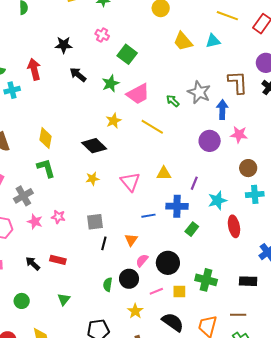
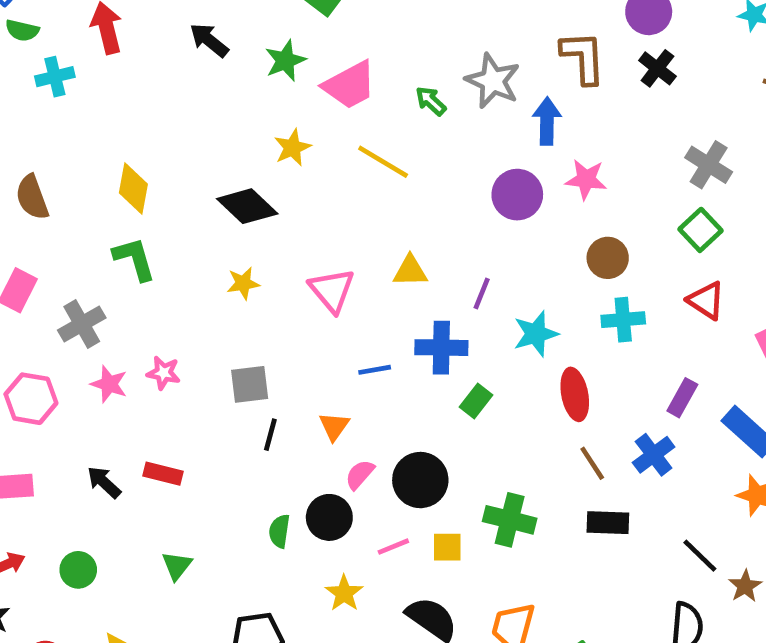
brown line: (238, 315) -> (592, 463), moved, turned 56

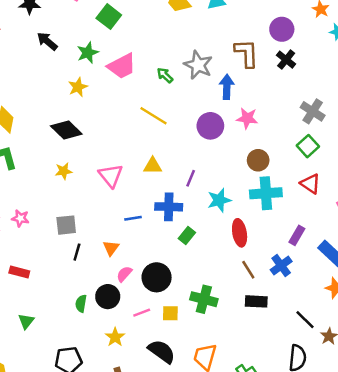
yellow star: (292, 148) -> (78, 87), moved
yellow line: (383, 162) -> (154, 116), moved
cyan cross: (623, 320) -> (266, 193), size x1.4

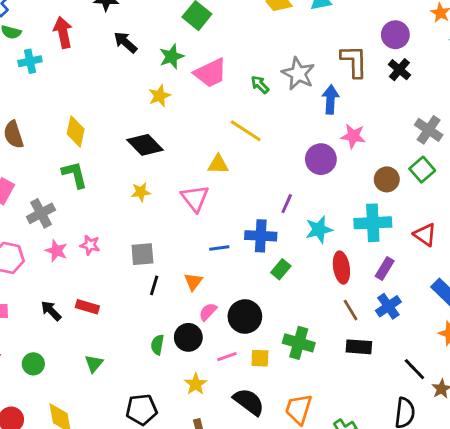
purple circle: (210, 126) -> (321, 159), moved
brown circle: (258, 160) -> (387, 179), moved
yellow triangle: (153, 166) -> (218, 164), moved
red triangle: (310, 184) -> (425, 235), moved
purple rectangle: (297, 235) -> (385, 268), moved

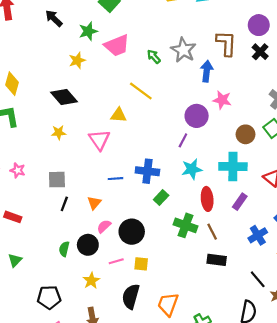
purple line: (287, 204) -> (183, 140), moved
blue cross: (388, 306) -> (258, 235), moved
green cross: (299, 343) -> (185, 225), moved
black semicircle: (249, 402) -> (131, 296), turned -115

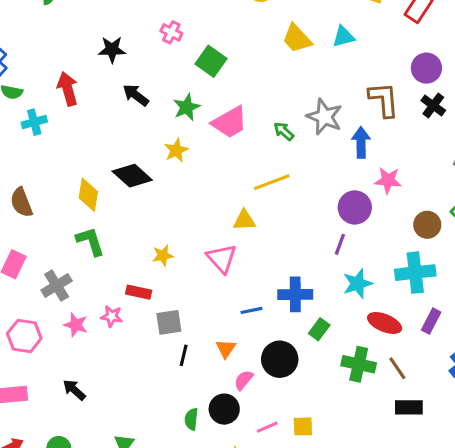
yellow line: (141, 91) -> (272, 182), turned -50
black diamond: (64, 97) -> (132, 176), moved
red ellipse: (207, 199) -> (385, 323), turned -55
red rectangle: (13, 217) -> (139, 292), moved
black circle: (132, 232) -> (280, 359), moved

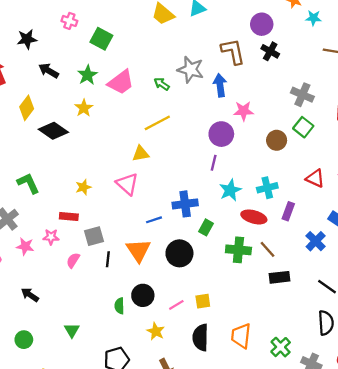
yellow diamond: (88, 195) -> (27, 108), moved, turned 35
cyan cross: (415, 273) -> (267, 188), moved, size x0.7
orange triangle: (226, 349) -> (138, 250), size x1.6
pink semicircle: (244, 380) -> (73, 260), moved

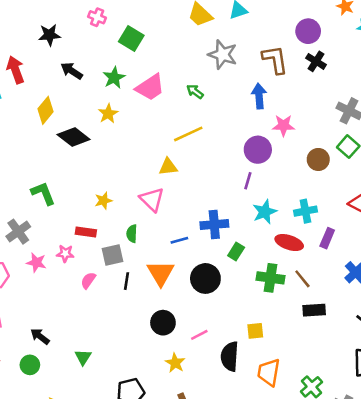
gray star: (191, 70) -> (223, 54), moved
black arrow: (30, 295) -> (40, 336), moved
yellow square: (203, 301) -> (255, 331), moved
green semicircle: (119, 306) -> (132, 234), moved
black semicircle: (200, 337) -> (230, 356), moved

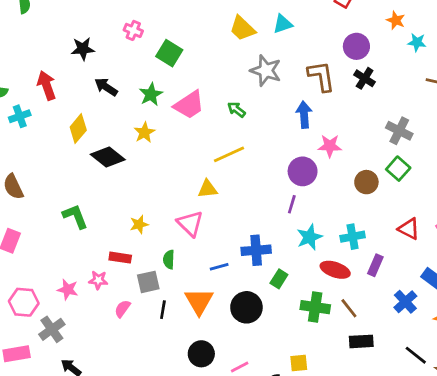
gray cross: (18, 232) -> (52, 329), moved

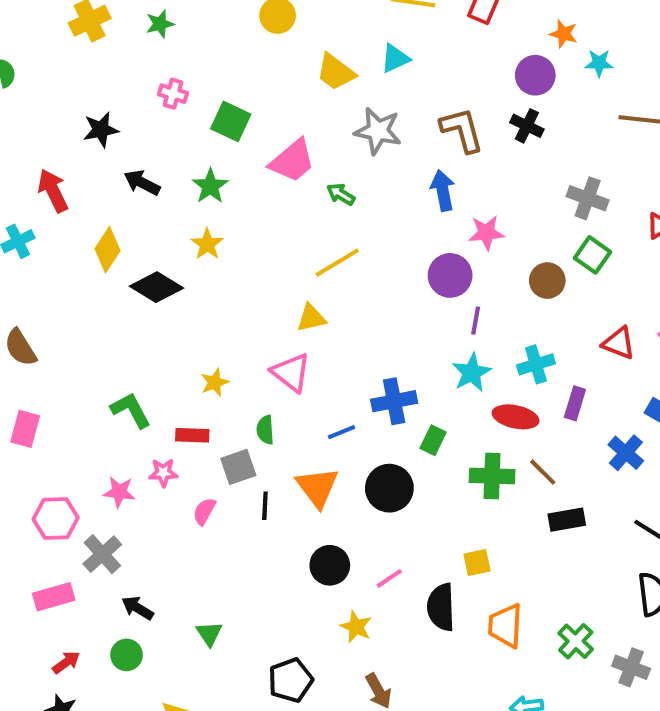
purple circle: (356, 46) -> (535, 75), moved
pink trapezoid: (189, 105) -> (292, 161), moved
purple line: (292, 204) -> (476, 321), moved
green L-shape: (75, 216) -> (131, 410), moved

